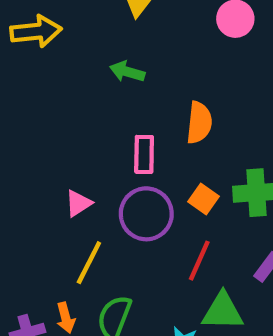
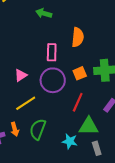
orange square: (204, 199) -> (80, 73), turned 32
yellow line: (89, 263) -> (26, 103), turned 30

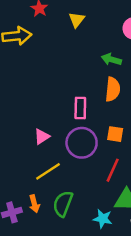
green arrow: (44, 13) -> (111, 59), moved
orange square: (80, 73) -> (115, 134), turned 32

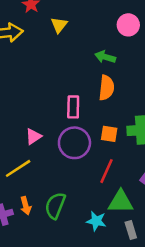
yellow triangle: (77, 20) -> (59, 25), moved
yellow line: (48, 171) -> (18, 168), moved

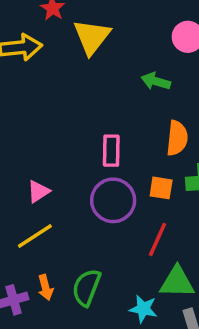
yellow triangle: (59, 25) -> (92, 37), size x1.6
orange semicircle: (106, 88) -> (177, 138), moved
pink triangle: (33, 136) -> (38, 191), moved

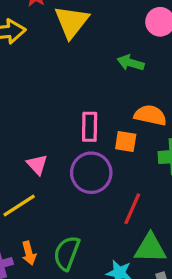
orange semicircle: (177, 138) -> (150, 115), turned -84
orange square: (161, 188) -> (126, 142), moved
pink triangle: (38, 191) -> (37, 164), moved, turned -40

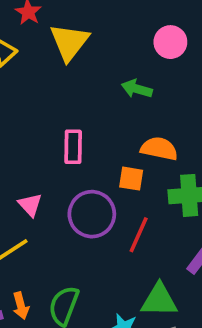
pink rectangle: (90, 127) -> (73, 147), moved
red line: (132, 209) -> (139, 235), moved

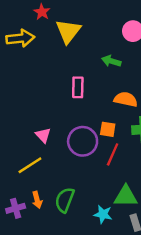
pink rectangle: (73, 147) -> (78, 87), moved
orange square: (131, 179) -> (108, 129), moved

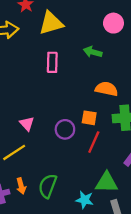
yellow triangle: (68, 31) -> (51, 23), turned 36
pink rectangle: (78, 87) -> (52, 62), moved
purple circle: (83, 141) -> (65, 129), size x0.7

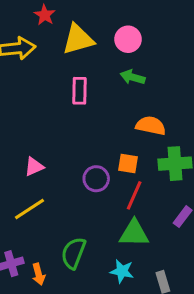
pink circle: (113, 23) -> (128, 39), moved
pink triangle: (27, 124) -> (34, 167), moved, turned 49
green triangle: (107, 182) -> (134, 233), moved
orange arrow: (21, 186) -> (39, 274), moved

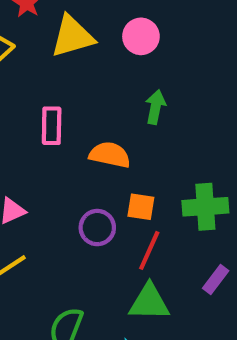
green arrow: (133, 77) -> (155, 107), moved, turned 85
pink rectangle: (79, 91) -> (52, 126), moved
orange semicircle: (151, 126) -> (110, 155), moved

